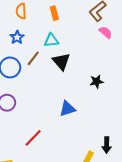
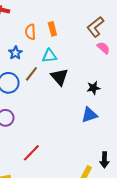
orange semicircle: (21, 11) -> (30, 32), moved
black star: (97, 82) -> (93, 88), moved
blue triangle: (67, 109) -> (89, 115), moved

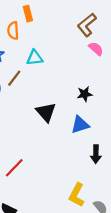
orange rectangle: (52, 29) -> (28, 14), moved
black triangle: (59, 77) -> (46, 112), moved
black arrow: (104, 160) -> (96, 154), moved

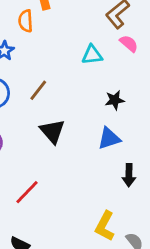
cyan triangle: (35, 58) -> (92, 55), moved
brown line: (14, 78) -> (38, 90), moved
black triangle: (46, 112) -> (52, 131), moved

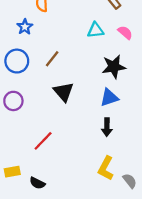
pink semicircle: (129, 44) -> (125, 33), moved
black star: (115, 100) -> (114, 67), size x1.5
black arrow: (129, 175) -> (107, 127), moved

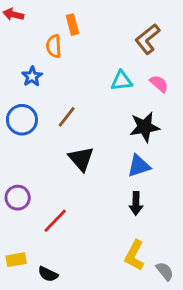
purple circle: (13, 101) -> (18, 198), moved

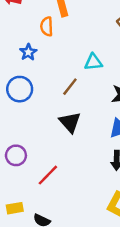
cyan triangle: (122, 81) -> (93, 62), moved
brown line: (67, 117) -> (70, 87), moved

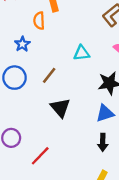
brown line: (70, 87) -> (49, 75), moved

